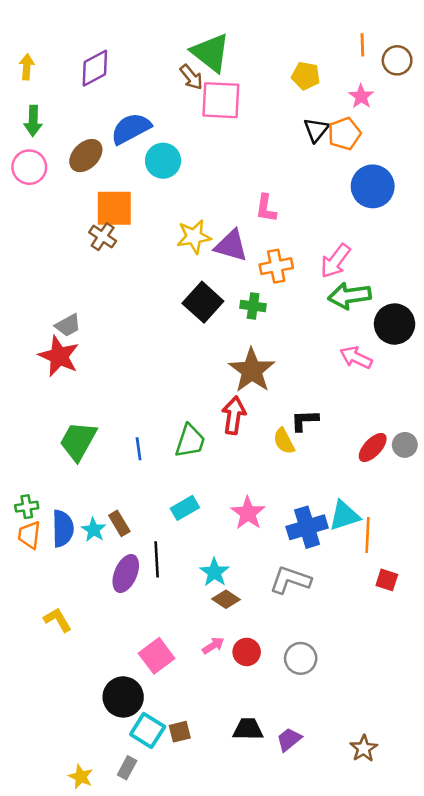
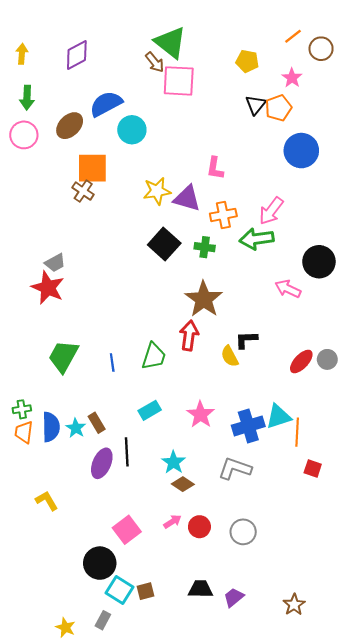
orange line: (362, 45) -> (293, 36), turned 54
green arrow: (350, 296) -> (257, 239), moved

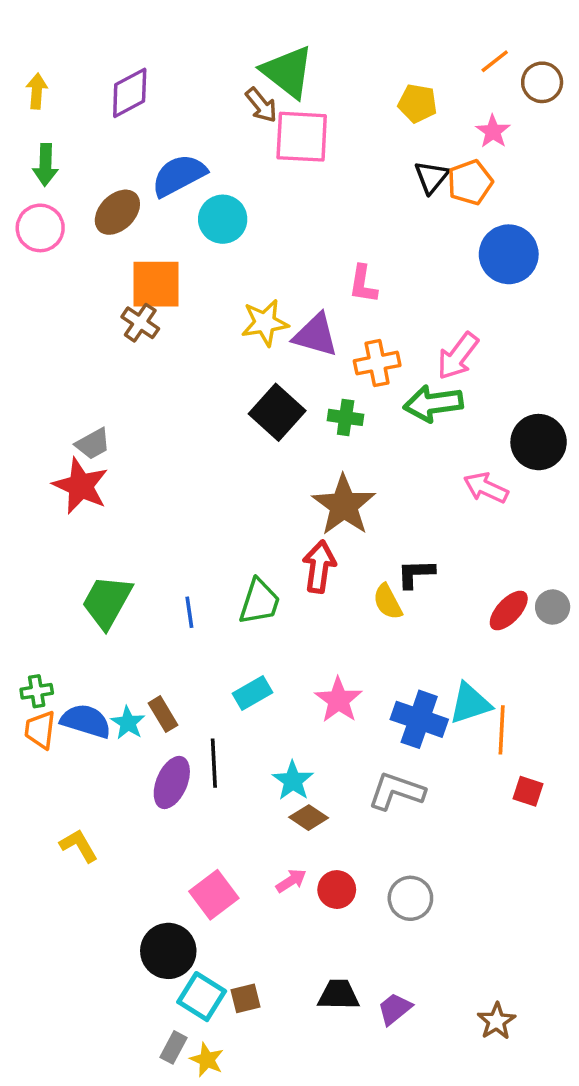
blue cross: (248, 426) -> (419, 719), turned 36
blue semicircle: (51, 427) -> (86, 721), turned -72
yellow star: (65, 627) -> (207, 1060), moved

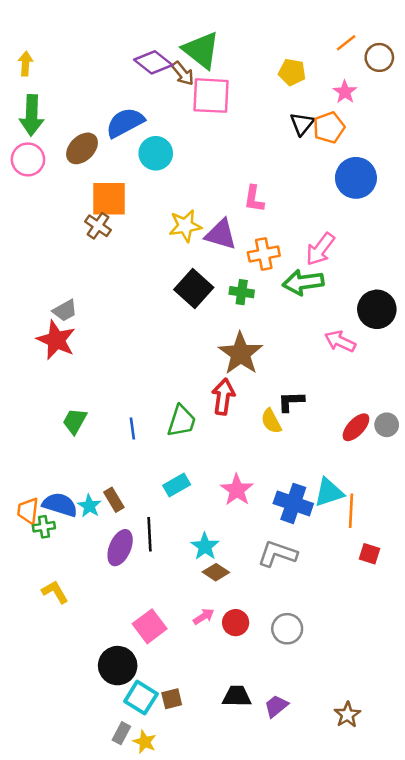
purple diamond: (130, 93) -> (153, 62), moved, turned 66
green arrow: (45, 165) -> (32, 115), size x1.4
green trapezoid: (107, 602) -> (75, 421), size x0.7
green cross: (37, 691) -> (44, 527), moved

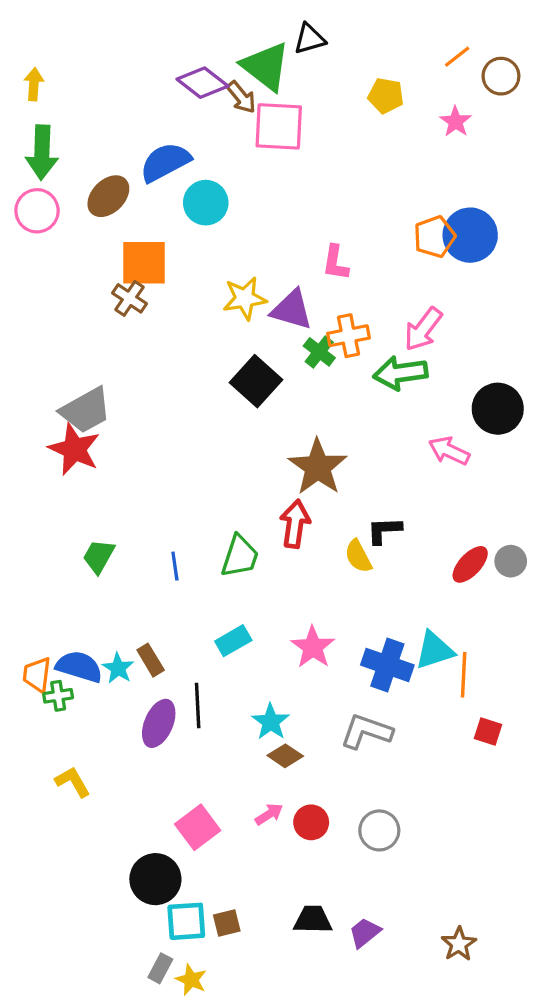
black triangle: (302, 124) -> (310, 39), moved, turned 35
orange pentagon: (329, 128) -> (434, 237), moved
green cross: (242, 292) -> (319, 352), moved, turned 30
gray trapezoid: (65, 311) -> (86, 410), size x1.6
cyan square: (141, 698) -> (186, 921), turned -36

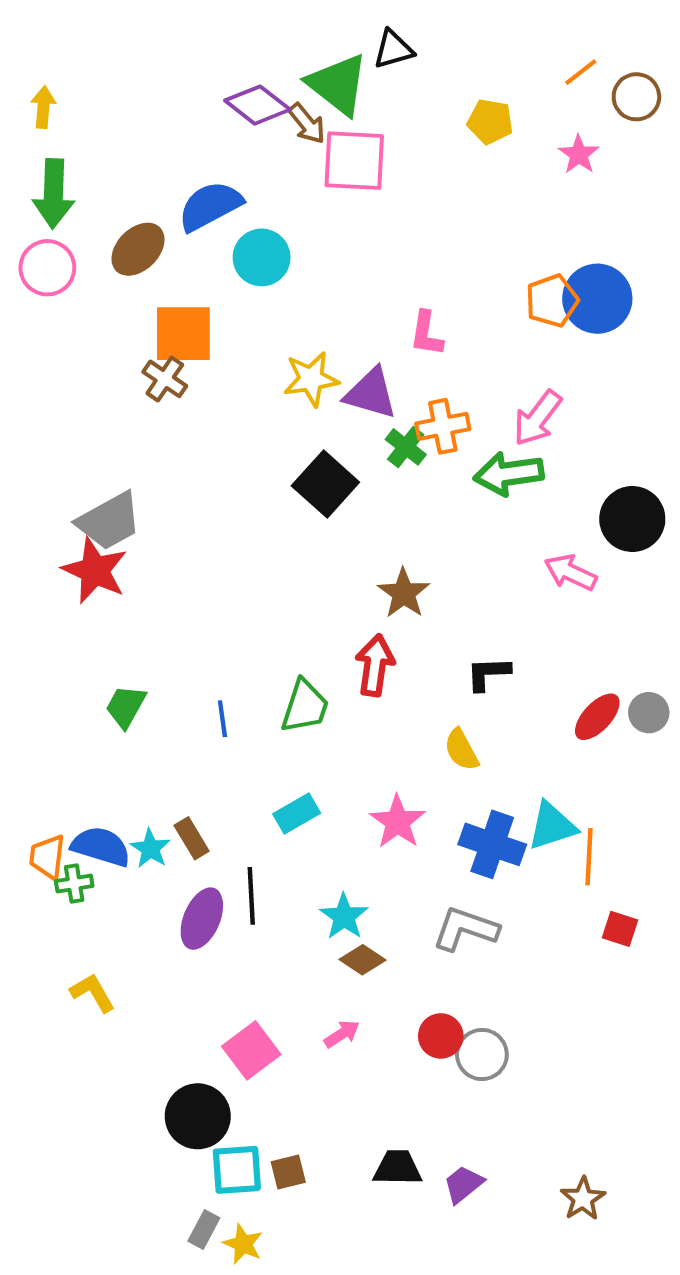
brown star: (318, 467) -> (404, 593), size x0.7
yellow semicircle: (358, 556) -> (461, 750), moved
red circle: (311, 822) -> (441, 1036), moved

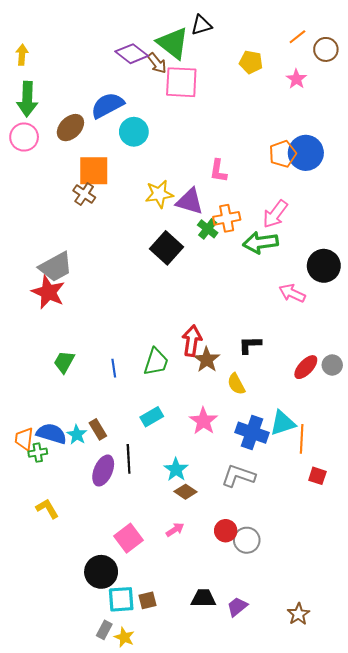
brown star: (404, 593) -> (207, 360), moved

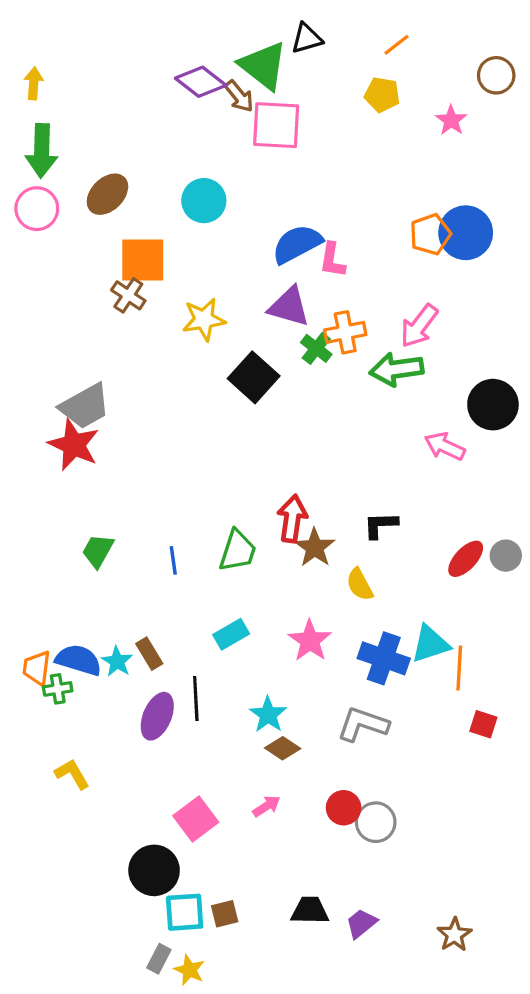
orange line: (297, 37) -> (397, 45), moved
blue semicircle: (107, 105) -> (297, 244), moved
yellow star: (159, 194) -> (204, 319), moved

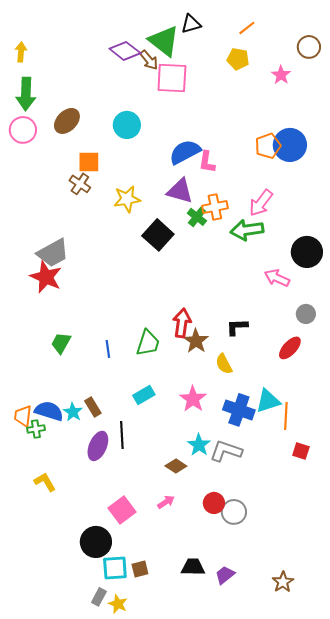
orange square: (143, 260) -> (89, 162), size x0.7
gray circle: (506, 556) -> (306, 314), moved
cyan star: (268, 715) -> (199, 445), moved

